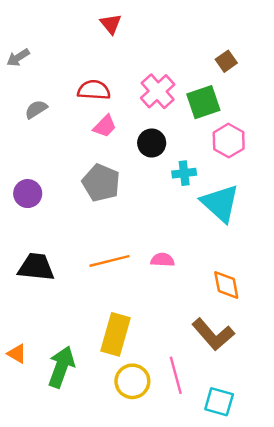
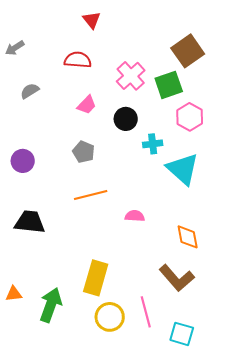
brown square: (226, 61) -> (188, 51), size x1.8
red semicircle: (94, 90) -> (78, 60), moved
gray pentagon: (101, 183) -> (84, 152), size x0.7
orange line: (110, 261) -> (91, 195), moved
orange triangle: (17, 354) -> (14, 294), turned -36

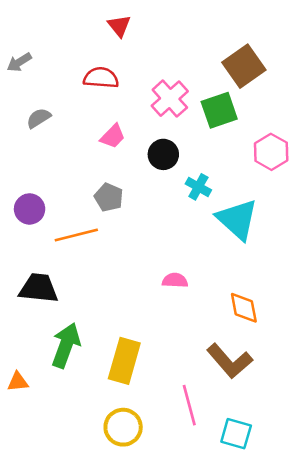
pink hexagon: (190, 117) -> (271, 152), moved
cyan cross: (153, 144) -> (198, 187), turned 36
orange line: (91, 195) -> (76, 235), moved
green arrow: (51, 305) -> (66, 345), moved
yellow circle: (110, 317) -> (123, 427), moved

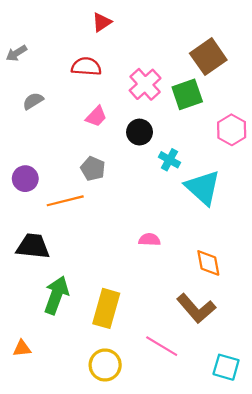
red triangle: (119, 26) -> (102, 22), turned 35
orange triangle: (18, 382) -> (22, 348), moved
pink line: (189, 405) -> (162, 346), turned -44
cyan square: (236, 434) -> (226, 367), moved

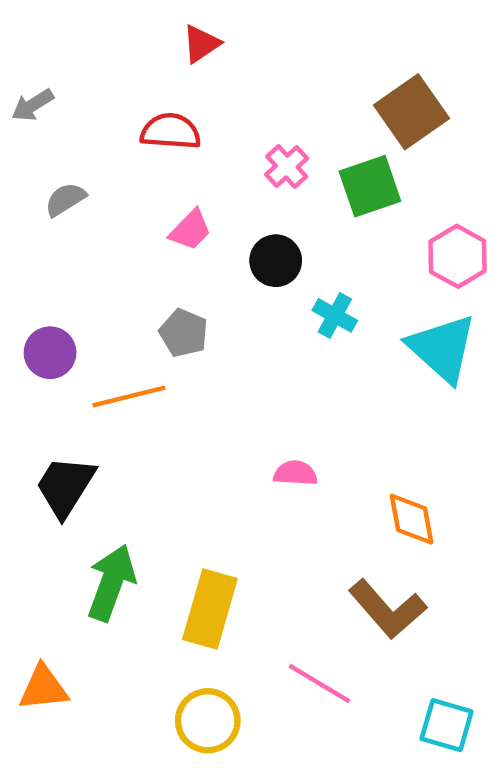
pink cross: (145, 84) -> (287, 166), size x0.7
cyan triangle: (203, 187) -> (442, 348), moved
black trapezoid: (33, 246) -> (65, 486), turned -64
orange triangle: (22, 348) -> (43, 688), size x1.4

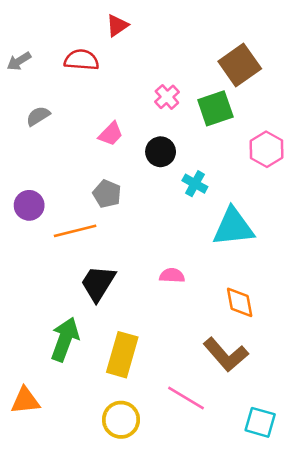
red semicircle: (171, 131) -> (81, 60), moved
cyan triangle: (442, 348) -> (233, 227), moved, turned -48
black trapezoid: (65, 486) -> (98, 283), moved

